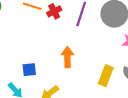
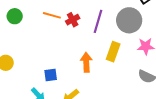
yellow rectangle: (106, 76) -> (113, 52), moved

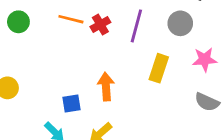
gray circle: (129, 20) -> (180, 23), size x0.7
orange arrow: (86, 62) -> (106, 87), moved

